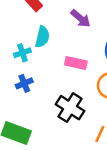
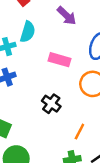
black cross: (70, 108) -> (51, 104), size x0.7

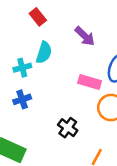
pink rectangle: (60, 60) -> (90, 82), moved

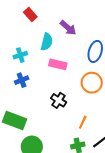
cyan semicircle: (44, 52) -> (47, 42), moved
pink rectangle: (90, 82) -> (58, 64), moved

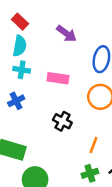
cyan semicircle: (47, 42) -> (20, 46), moved
cyan cross: (20, 55) -> (22, 70), moved, turned 32

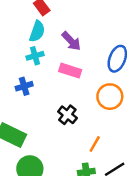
purple arrow: (66, 34) -> (71, 41), moved
cyan cross: (22, 70) -> (35, 56), turned -35

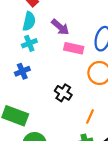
pink rectangle: (70, 71) -> (74, 48), moved

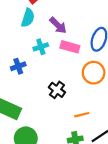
cyan cross: (29, 43) -> (41, 47), moved
orange line: (90, 116) -> (82, 115), turned 48

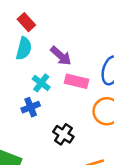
cyan cross: (41, 47) -> (41, 83), turned -32
blue cross: (18, 66) -> (31, 107), moved

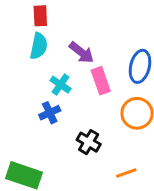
red rectangle: (26, 22) -> (40, 16), turned 42
pink rectangle: (77, 81) -> (101, 81), turned 60

